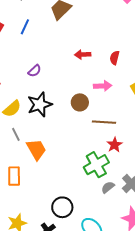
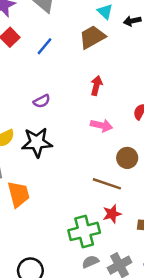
red arrow: (83, 54) -> (96, 86), moved, turned 91
pink arrow: (103, 86) -> (102, 125), moved
brown circle: (80, 102) -> (127, 158), moved

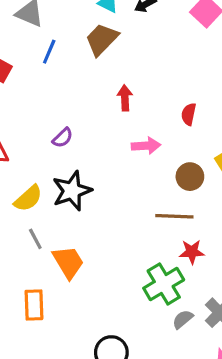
blue line: (44, 46) -> (49, 52), moved
red star: (112, 214) -> (192, 252), turned 30

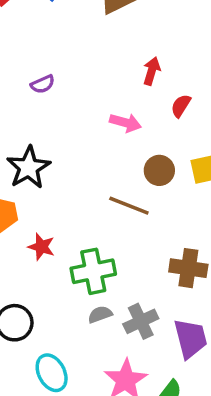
red arrow: (125, 98) -> (152, 71), moved
black star: (72, 191) -> (29, 168), moved, turned -30
red star: (192, 252) -> (41, 247), moved

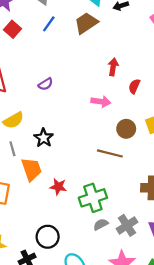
black star: (29, 168) -> (44, 138), size x0.7

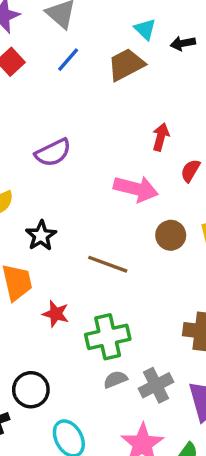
purple semicircle: (46, 84) -> (53, 153), size x1.5
pink arrow: (101, 102) -> (136, 189), size x1.4
brown line: (110, 153) -> (108, 264), moved

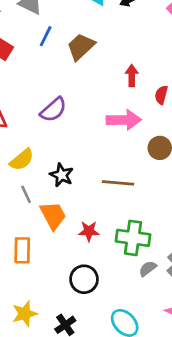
brown trapezoid: (126, 65) -> (81, 47), moved
green cross: (108, 337) -> (133, 238), turned 36
black circle: (31, 390) -> (84, 279), moved

